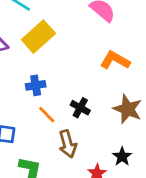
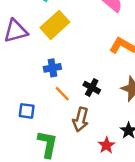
brown arrow: (68, 144) -> (81, 119), turned 30

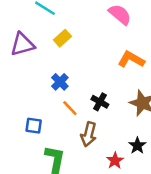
yellow rectangle: (55, 25) -> (62, 38), size x0.6
blue cross: (52, 68) -> (60, 82), turned -35

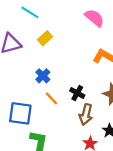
blue square: (34, 126) -> (20, 113), size x1.6
brown arrow: (89, 134) -> (86, 115), moved

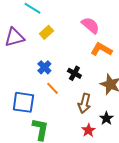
pink semicircle: (94, 18) -> (90, 25), moved
black cross: (77, 93) -> (74, 73), moved

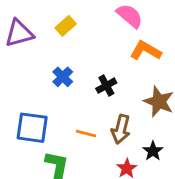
black cross: (74, 73) -> (106, 86), turned 32
orange line: (52, 88) -> (86, 134), moved, turned -32

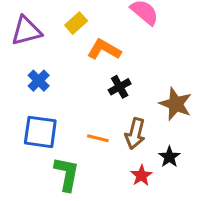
orange L-shape: (146, 51) -> (104, 50), moved
blue cross: (63, 77) -> (39, 81), moved

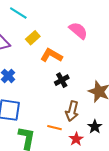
orange line: (98, 138) -> (54, 128), moved

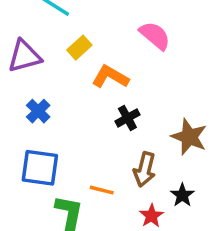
orange line: (54, 128) -> (102, 190), moved

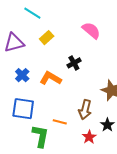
orange L-shape: (110, 77) -> (51, 78), moved
black cross: (127, 118) -> (74, 63), moved

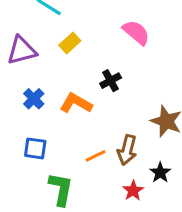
blue square: (23, 109) -> (35, 148), size x0.7
orange line: (60, 122) -> (95, 156), moved, turned -40

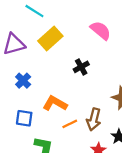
yellow rectangle: (70, 43) -> (50, 38), size x1.5
orange L-shape: (76, 103) -> (55, 103), moved

